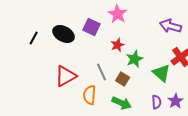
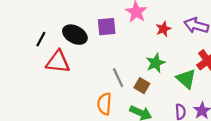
purple square: (92, 27) -> (107, 27), turned -30
red star: (118, 45) -> (163, 29), moved
red triangle: (66, 76) -> (58, 62), moved, turned 35

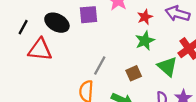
green star: (155, 63) -> (145, 41), moved
gray line: (118, 78) -> (100, 65), turned 54
brown square: (142, 86) -> (134, 73), moved, turned 35

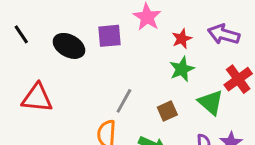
black line: (23, 27) -> (21, 34), moved, turned -63
red triangle: (40, 50) -> (37, 98), moved

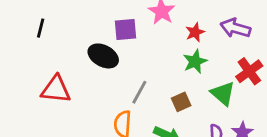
black line: (21, 34) -> (41, 28), turned 48
black ellipse: (69, 46) -> (103, 56), moved

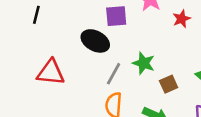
green star: (195, 62) -> (144, 63), moved, turned -30
gray line: (139, 92) -> (114, 74), moved

